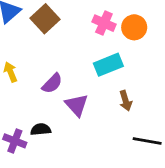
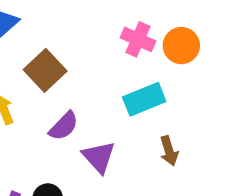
brown square: (45, 19) -> (45, 70), moved

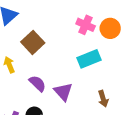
purple semicircle: (64, 126) -> (37, 83), moved, turned -90
brown arrow: (169, 151) -> (103, 99), moved

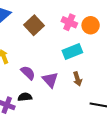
brown square: (33, 42) -> (34, 25), moved
brown arrow: (103, 99) -> (77, 79), moved

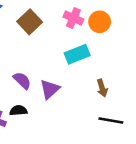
brown arrow: (77, 79) -> (102, 88), moved
purple triangle: (50, 80) -> (50, 89), turned 30

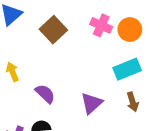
cyan rectangle: (77, 54) -> (127, 69), moved
purple triangle: (50, 89) -> (92, 103), moved

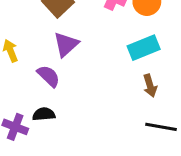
purple triangle: (92, 103) -> (66, 44), moved

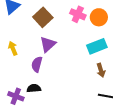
purple semicircle: (49, 76) -> (37, 64), turned -119

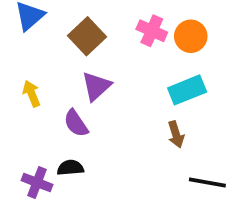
purple semicircle: (37, 64) -> (76, 123), turned -49
brown arrow: (101, 70) -> (176, 134), moved

